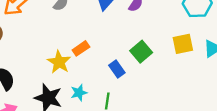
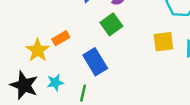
green square: (141, 52) -> (111, 24), moved
blue rectangle: (117, 69) -> (95, 62), size x1.5

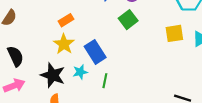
orange rectangle: (61, 38) -> (66, 20), moved
blue rectangle: (95, 62) -> (95, 52), moved

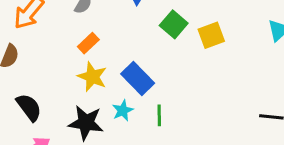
yellow square: (174, 33) -> (211, 35), moved

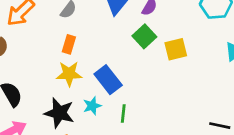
orange rectangle: (88, 43) -> (69, 44), turned -36
yellow star: (92, 77) -> (69, 74), turned -30

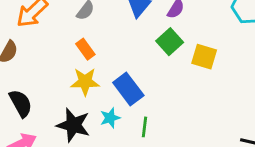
orange rectangle: (69, 44) -> (85, 49), turned -54
yellow square: (176, 49) -> (204, 57), turned 30

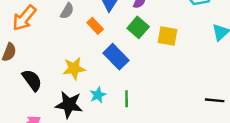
orange rectangle: (85, 49) -> (95, 26), moved
blue rectangle: (128, 89) -> (116, 57), moved
black semicircle: (21, 103) -> (32, 80), moved

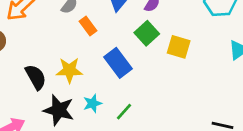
orange rectangle: (95, 26) -> (88, 26), moved
black semicircle: (32, 80) -> (36, 77), moved
green line: (127, 99) -> (124, 112), turned 35

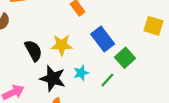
green square: (147, 33) -> (125, 58), moved

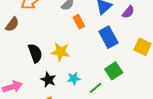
blue rectangle: (103, 39) -> (108, 37), moved
black star: (53, 78) -> (48, 80), size x0.7

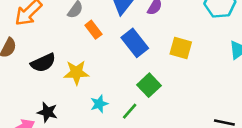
black semicircle: (35, 53) -> (43, 63), moved, turned 96
black star: (48, 80) -> (47, 112), moved

